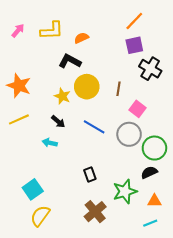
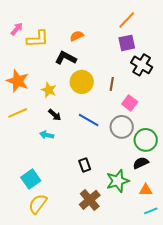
yellow L-shape: (52, 31) -> (38, 39), moved
yellow star: (62, 96) -> (49, 90), moved
cyan line: (150, 223) -> (151, 211), moved

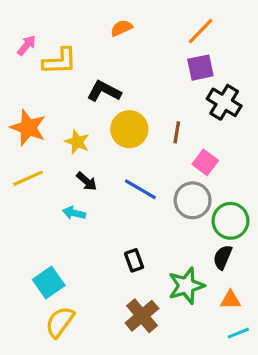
orange semicircle: (77, 36) -> (121, 28), moved
black semicircle: (141, 163) -> (223, 257), turned -42

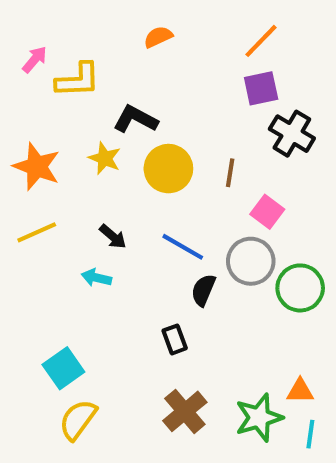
yellow star: (77, 142) -> (105, 158), moved
black semicircle: (223, 257) -> (203, 290), moved
green star: (186, 286) -> (259, 418), moved
cyan line: (238, 333) -> (310, 434), turned -60

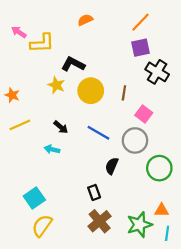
pink arrow: (35, 60) -> (19, 32), turned -96
orange star: (37, 167) -> (12, 95), moved, size x0.6
green circle: (300, 288) -> (159, 168), moved
black semicircle: (203, 290) -> (112, 166), moved
black rectangle: (175, 339) -> (94, 192), moved

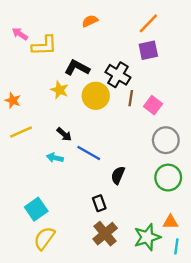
black cross: (157, 72) -> (118, 75), moved
pink square: (144, 114) -> (153, 105), moved
blue line: (98, 133) -> (89, 153), moved
gray circle: (135, 140) -> (166, 140), moved

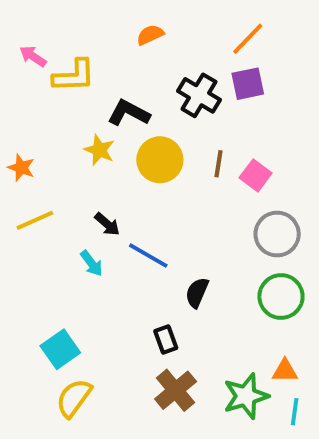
black cross: (118, 75) -> (199, 95), moved
cyan arrow: (55, 158) -> (92, 263), turned -140

